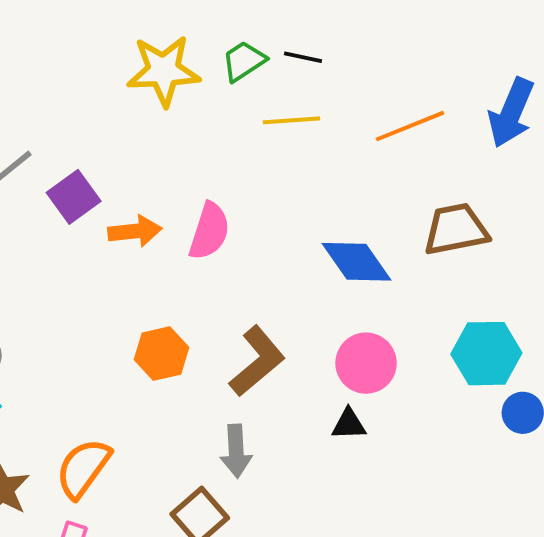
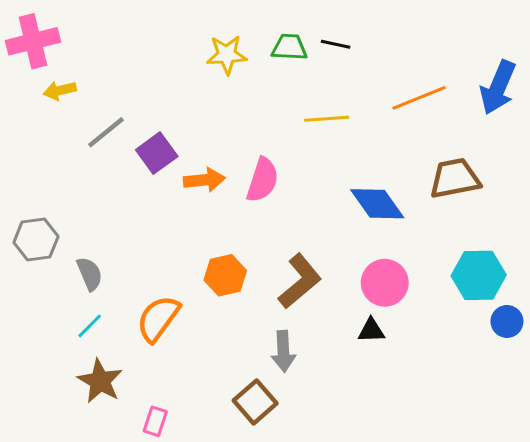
green trapezoid: (244, 61) -> (289, 47), turned 36
yellow star: (163, 71) -> (227, 55), size x0.7
yellow line: (291, 120) -> (327, 119), moved
orange semicircle: (83, 468) -> (158, 319), moved

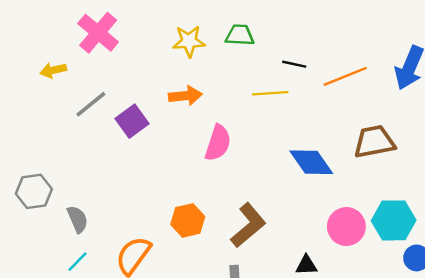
pink cross: (33, 41) -> (98, 33), moved, turned -36
black line: (336, 44) -> (294, 64), moved
orange arrow: (204, 180) -> (185, 96), moved
pink circle: (385, 283) -> (346, 226), moved

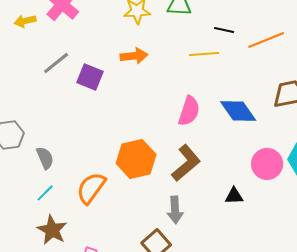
yellow arrow: (53, 70) -> (25, 21), moved
purple square: (132, 121) -> (90, 77), turned -32
pink semicircle: (218, 143) -> (189, 111), moved
orange hexagon: (188, 220) -> (136, 159), size x1.4

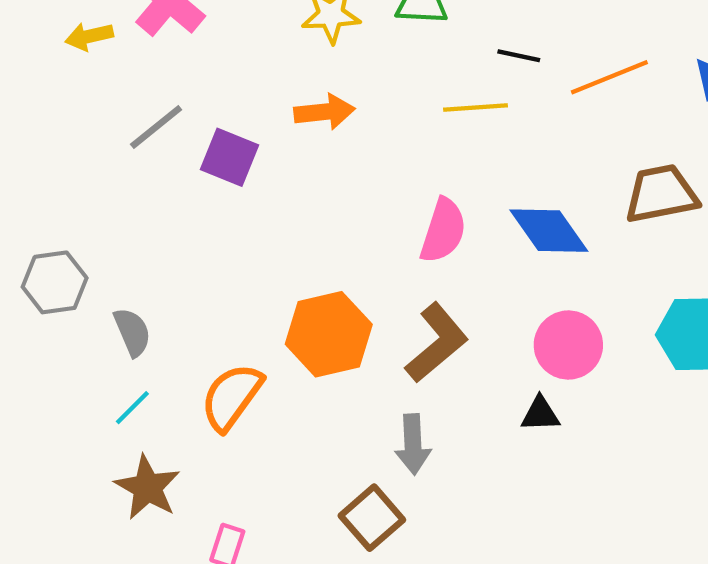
pink circle: (267, 164) -> (568, 345), moved

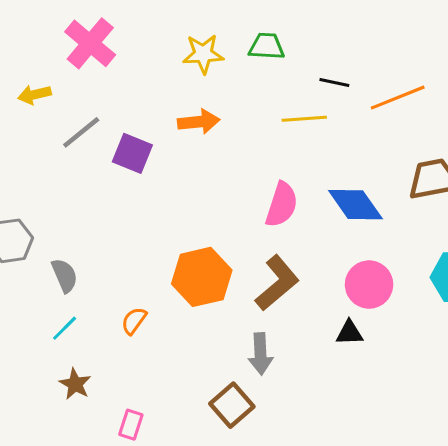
yellow arrow: (89, 36) -> (34, 95), moved
orange semicircle: (232, 397) -> (134, 321), size x0.6
brown star: (147, 487) -> (75, 384), size x0.7

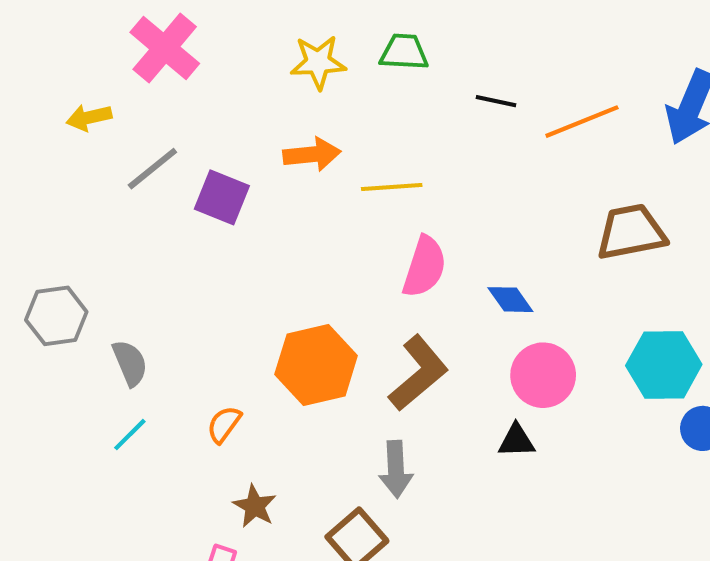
yellow line: (304, 119) -> (392, 187), moved
blue diamond: (355, 205) -> (510, 300), moved, size x0.6
brown star: (75, 384) -> (255, 506), moved

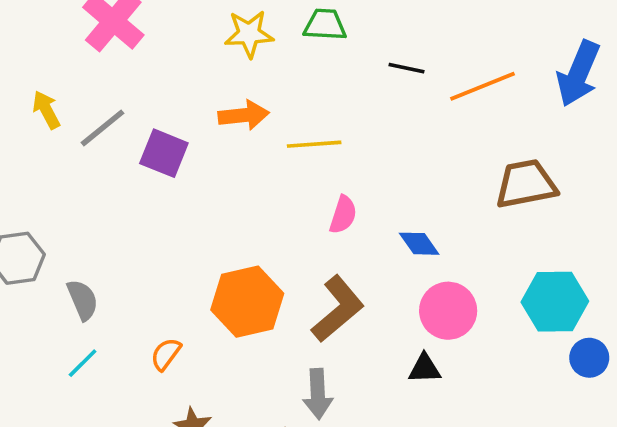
yellow arrow: (89, 117) -> (46, 110), moved, turned 75
pink semicircle: (424, 267) -> (343, 215), size x0.7

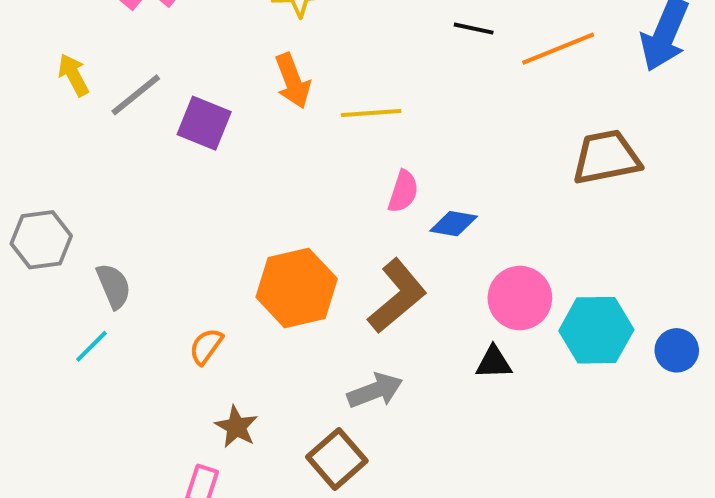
orange arrow: (244, 115) -> (293, 81), turned 75
blue diamond: (419, 244) -> (454, 224), moved, turned -45
cyan hexagon: (555, 302) -> (596, 330), moved
cyan line: (83, 363) -> (92, 346), moved
gray arrow: (318, 394) -> (375, 391), turned -108

